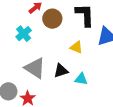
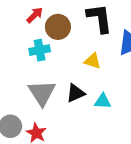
cyan cross: (24, 34) -> (40, 50), moved, turned 35
gray triangle: (35, 68) -> (42, 93), turned 30

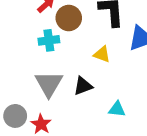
cyan triangle: (103, 101) -> (117, 109), moved

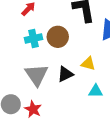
brown circle: (69, 18) -> (58, 37), moved
yellow triangle: (102, 54) -> (88, 64), moved

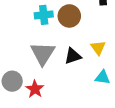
yellow triangle: (88, 64) -> (98, 48), turned 32

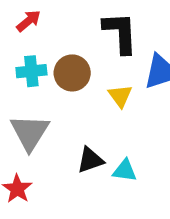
yellow triangle: (98, 48) -> (120, 96), moved
black triangle: (73, 56) -> (90, 160), moved

